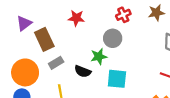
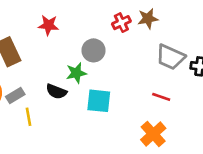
red cross: (123, 15) -> (121, 23), moved
gray rectangle: (56, 63) -> (15, 96), moved

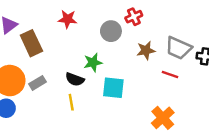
brown star: (148, 19) -> (146, 50), moved
gray circle: (94, 50) -> (111, 31), moved
red line: (161, 97) -> (170, 74), moved
yellow line: (28, 117) -> (71, 102), moved

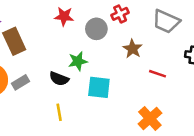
red star: (68, 19) -> (64, 16), moved
gray trapezoid: (178, 48) -> (166, 21), moved
brown star: (146, 50) -> (133, 49), turned -30
yellow line: (71, 102) -> (59, 112), moved

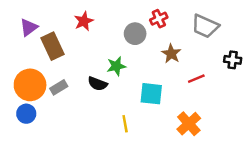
red star: (64, 16) -> (84, 21), moved, turned -30
red line: (157, 74) -> (196, 79), turned -42
cyan square: (99, 87) -> (151, 94), moved
yellow line: (59, 112) -> (125, 124), moved

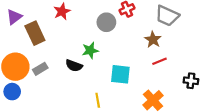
brown star: (171, 54) -> (153, 40), moved
black cross: (233, 60) -> (191, 81), moved

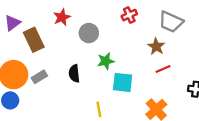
gray circle: (106, 22) -> (89, 33), moved
green star: (90, 50) -> (106, 61), moved
black semicircle: (74, 66) -> (74, 73), turned 63

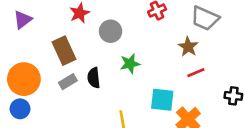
brown rectangle: (34, 40) -> (64, 51), moved
gray rectangle: (39, 77) -> (68, 82), moved
cyan square: (123, 82) -> (162, 100), moved

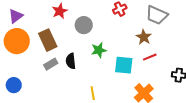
orange circle: (24, 79) -> (17, 41), moved
cyan square: (162, 100) -> (124, 65), moved

